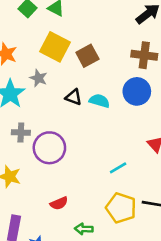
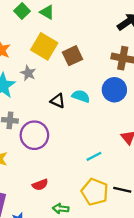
black triangle: (74, 97) -> (58, 101), moved

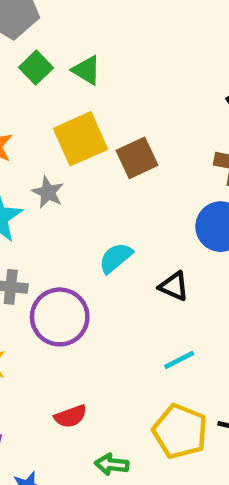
yellow square: (44, 46) -> (81, 139), turned 35
cyan semicircle: (81, 96) -> (116, 258), moved, turned -60
black triangle: (58, 101) -> (174, 286), moved

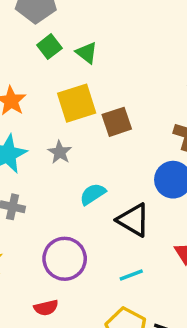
gray star: (48, 192) -> (60, 152), moved
black triangle: (174, 286) -> (133, 220), size x1.5
purple circle: (60, 317) -> (65, 259), moved

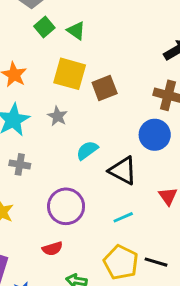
yellow square: (77, 103) -> (70, 74), turned 36

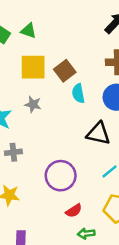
cyan semicircle: (87, 150) -> (78, 93), moved, turned -48
red semicircle: (52, 249) -> (74, 211), moved

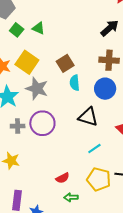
yellow square: (33, 67) -> (27, 62), moved, turned 30
gray star: (33, 104) -> (37, 89), size x1.6
purple circle: (61, 176) -> (42, 123), moved

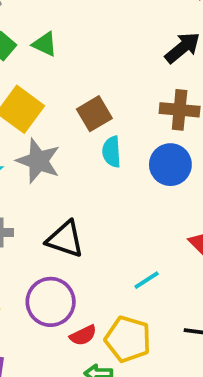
black triangle: (88, 117) -> (65, 239), moved
purple circle: (42, 123) -> (51, 302), moved
yellow pentagon: (99, 179) -> (128, 339), moved

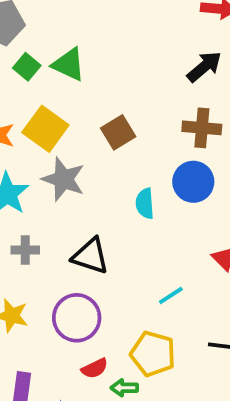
green triangle: (45, 44) -> (69, 64), size x1.4
cyan semicircle: (112, 152) -> (145, 203), moved
red semicircle: (83, 335) -> (95, 368), moved

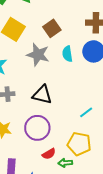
gray star: (63, 179) -> (38, 55), moved
cyan semicircle: (145, 203) -> (67, 54), moved

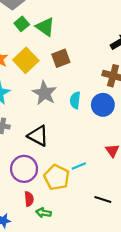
brown square: (52, 28) -> (61, 58), moved
yellow pentagon: (79, 144) -> (57, 177), moved
red semicircle: (49, 154) -> (29, 199), turned -80

